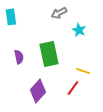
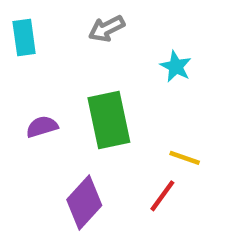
gray arrow: (59, 13) -> (107, 29), moved
purple semicircle: (19, 57) -> (42, 127), turned -96

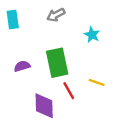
red line: (162, 196) -> (69, 91), moved, turned -66
purple diamond: (84, 203) -> (44, 106), turned -44

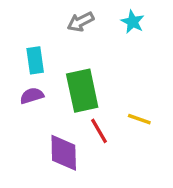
cyan rectangle: (13, 20) -> (35, 60), moved
cyan star: (92, 35) -> (133, 22), moved

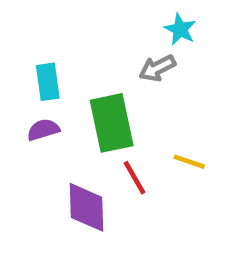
gray arrow: (81, 22) -> (157, 68), moved

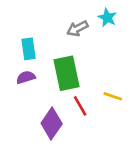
gray arrow: (157, 68) -> (77, 28), moved
purple diamond: (87, 207) -> (52, 123), turned 36

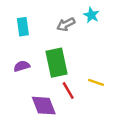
cyan rectangle: (29, 49) -> (23, 27), moved
purple diamond: (52, 123) -> (44, 106), turned -56

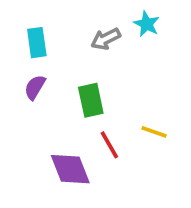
green rectangle: (57, 63) -> (91, 100), size x0.7
purple semicircle: (22, 66) -> (35, 87), moved, turned -42

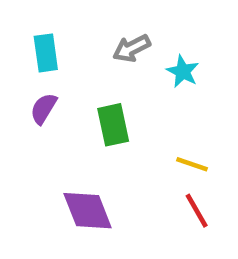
cyan star: (147, 24) -> (183, 71), moved
red line: (109, 145) -> (197, 211), moved

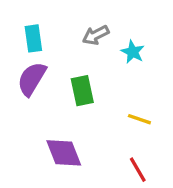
purple semicircle: (44, 109) -> (32, 79), size x1.5
red line: (197, 211) -> (138, 170), moved

